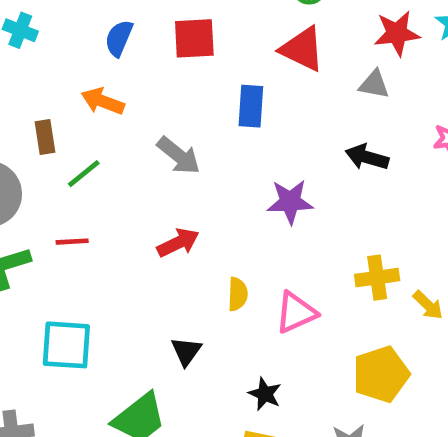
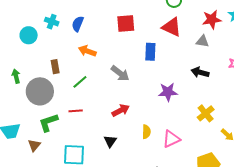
blue semicircle: (119, 38) -> (78, 24), moved
brown rectangle: (45, 137) -> (55, 67), moved
yellow cross: (377, 278) -> (206, 113), moved, turned -30
black triangle: (186, 351) -> (110, 141), moved

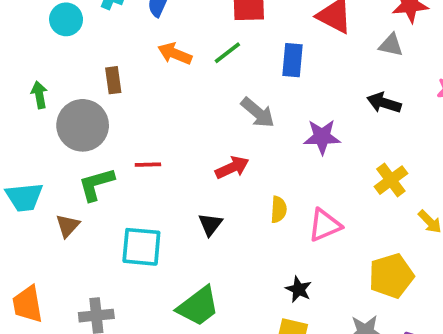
gray arrow: (120, 73) -> (258, 113), moved
green line: (80, 82) -> (227, 53), moved

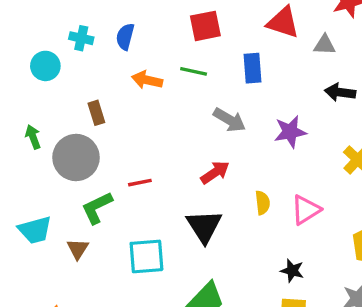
gray triangle: (391, 45) -> (325, 45), moved
green line: (227, 53) -> (194, 71), turned 60
black triangle: (210, 224) -> (204, 226), size x1.6

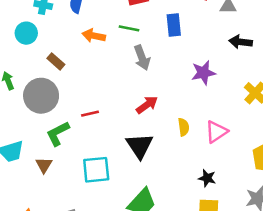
cyan circle: (45, 66) -> (26, 33), moved
brown rectangle: (96, 113) -> (56, 61), turned -30
gray arrow: (230, 120) -> (142, 58), moved, turned 40

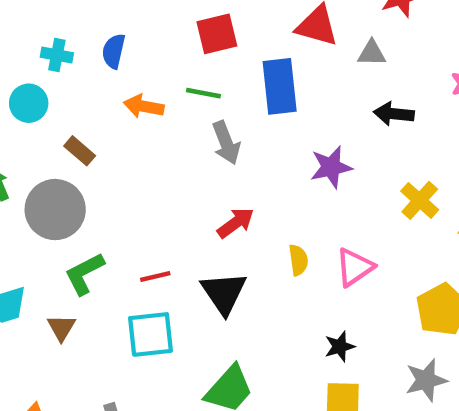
blue rectangle: (174, 25) -> (280, 86), size x1.4
red line: (90, 114) -> (155, 276), moved
black star: (207, 178) -> (340, 347), turned -30

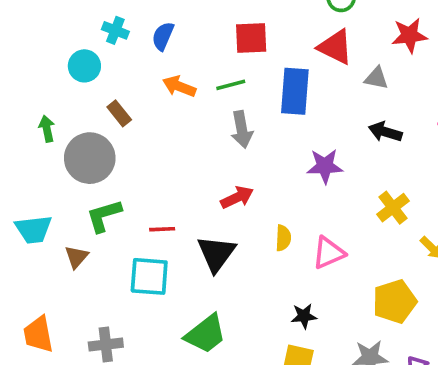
green line: (203, 93) -> (231, 85), turned -36

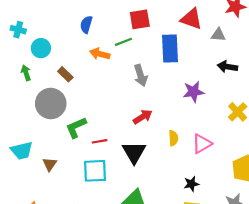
cyan cross: (115, 30) -> (18, 30), moved
green line: (231, 85) -> (123, 42), moved
green arrow: (47, 129) -> (26, 73), moved
green L-shape: (104, 216) -> (76, 127), moved

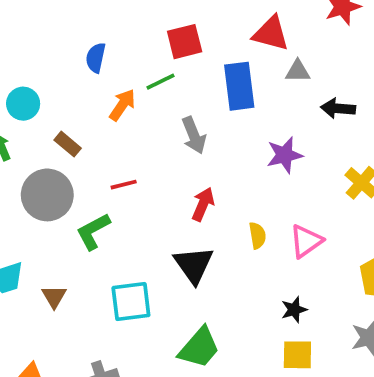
gray triangle: (218, 35) -> (298, 71), moved
orange arrow: (100, 54) -> (122, 105), turned 114
red arrow: (143, 117) -> (203, 204), turned -30
red line: (100, 141) -> (124, 185), moved

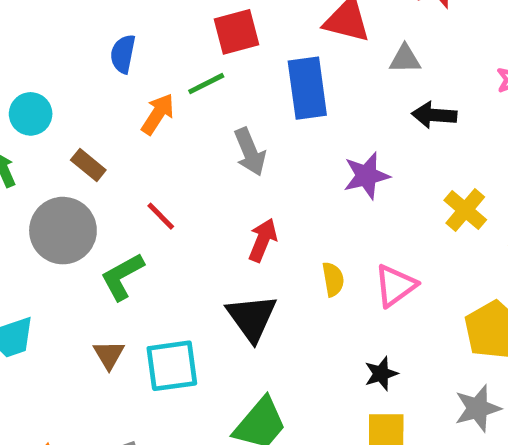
gray triangle: (298, 71) -> (405, 59), moved
red line: (124, 185) -> (161, 216), turned 60
brown triangle: (54, 297) -> (109, 355), moved

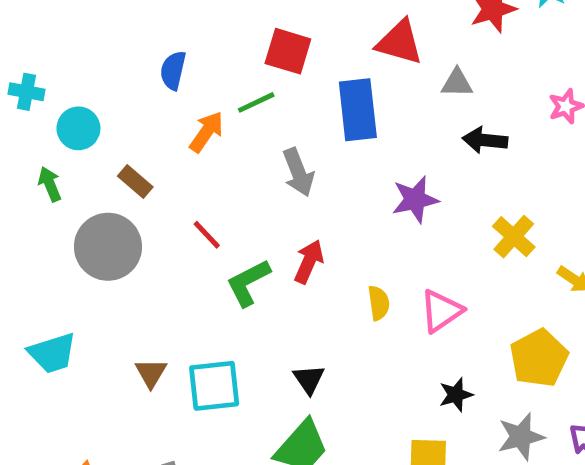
red square: (236, 32) -> (288, 51), turned 30
green L-shape: (122, 277) -> (248, 283), moved
black triangle: (252, 318) -> (309, 379), moved, size x0.6
black star: (381, 374) -> (456, 395), moved

